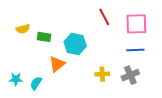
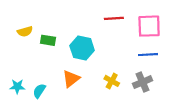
red line: (104, 17) -> (114, 18), turned -66
orange triangle: (57, 64) -> (71, 79), moved
yellow cross: (102, 74) -> (112, 81), turned 32

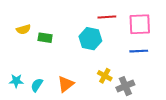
cyan hexagon: (82, 48) -> (90, 39), moved
orange triangle: (71, 79) -> (66, 84), moved
gray cross: (142, 82) -> (125, 86), moved

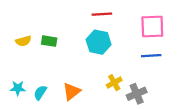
red line: (107, 17) -> (102, 14), moved
yellow semicircle: (23, 29) -> (23, 41), moved
yellow cross: (105, 76) -> (114, 83), turned 32

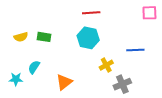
pink square: (152, 26) -> (149, 13), moved, size x0.7
yellow cross: (114, 83) -> (106, 65), moved
cyan semicircle: (40, 93) -> (34, 67), moved

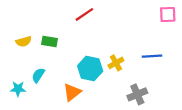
red line: (91, 13) -> (84, 14), moved, turned -30
cyan hexagon: (88, 38) -> (90, 69), moved
yellow cross: (106, 65) -> (116, 63), moved

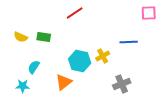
yellow semicircle: (24, 41) -> (21, 37), turned 40
blue line: (152, 56) -> (129, 42), moved
cyan star: (18, 89) -> (23, 86), moved

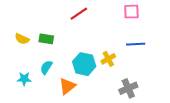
pink square: (149, 13) -> (131, 12), moved
cyan semicircle: (34, 67) -> (46, 67), moved
cyan star: (23, 86) -> (24, 79), moved

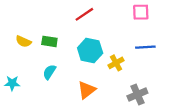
cyan hexagon: (84, 64) -> (90, 50), moved
cyan star: (24, 79) -> (12, 83), moved
orange triangle: (67, 86) -> (87, 90), moved

